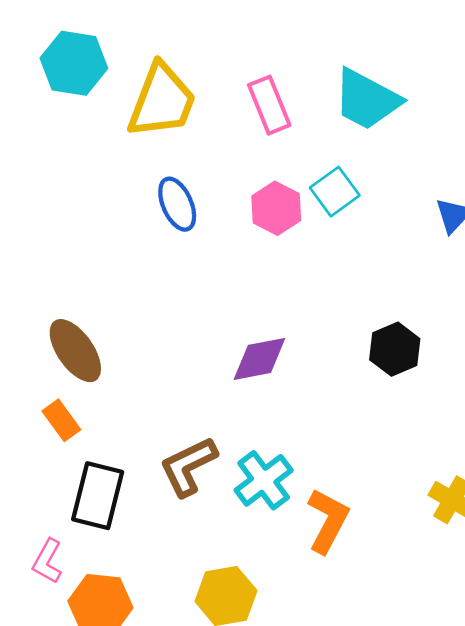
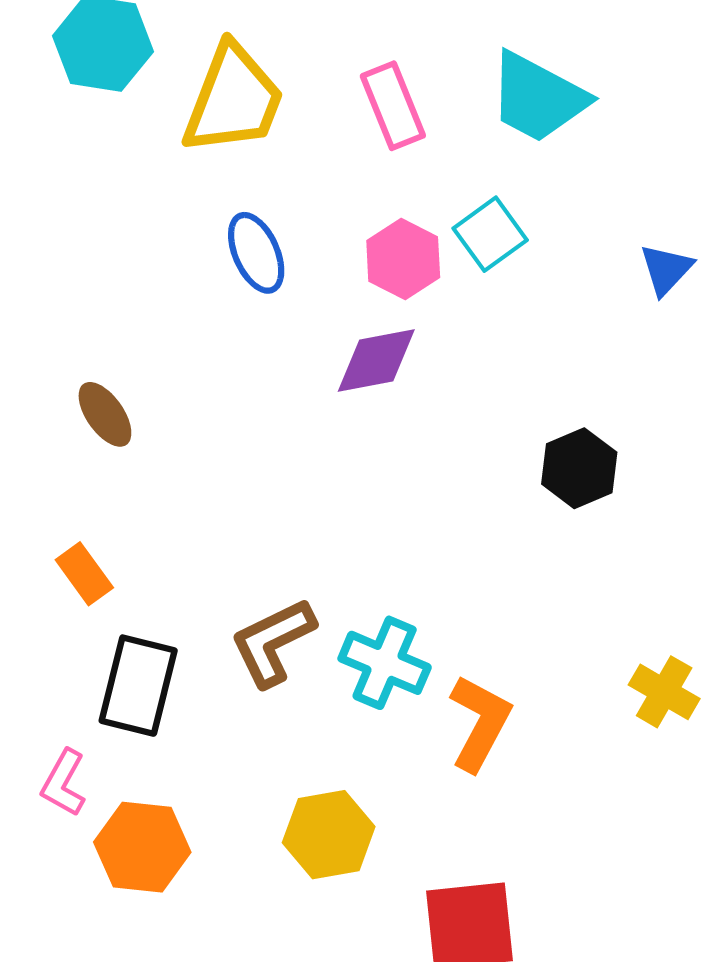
brown ellipse: (75, 351) -> (105, 414), moved, size x0.7
purple diamond: (259, 359) -> (376, 361), moved
cyan cross: (264, 480) -> (385, 663), turned -30

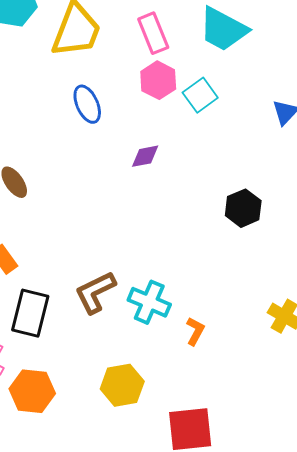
pink hexagon: (403, 259) -> (158, 80), moved
purple diamond: (376, 361) -> (145, 156), size x0.7
orange L-shape: (480, 723) -> (195, 331), size x0.6

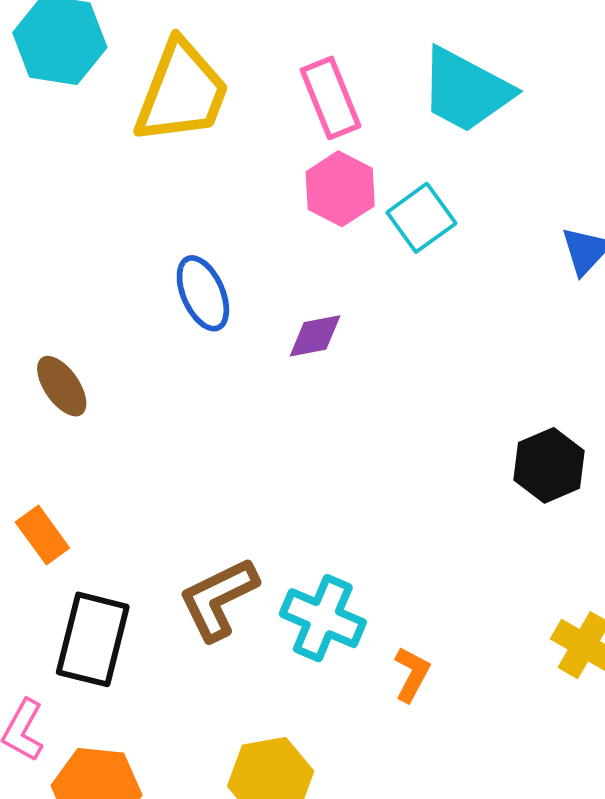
blue ellipse: (87, 104) -> (203, 293), moved
black hexagon: (243, 208) -> (549, 465), moved

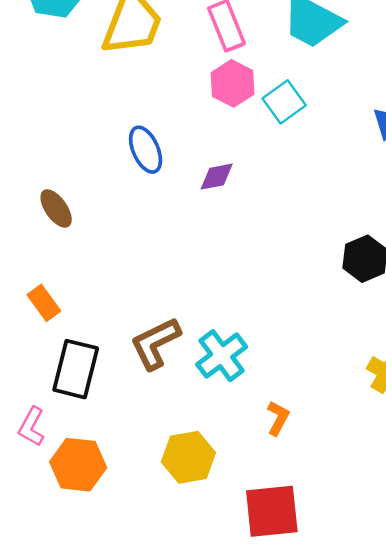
cyan cross: (323, 618) -> (222, 356), turned 30
orange L-shape: (412, 674) -> (278, 418), moved

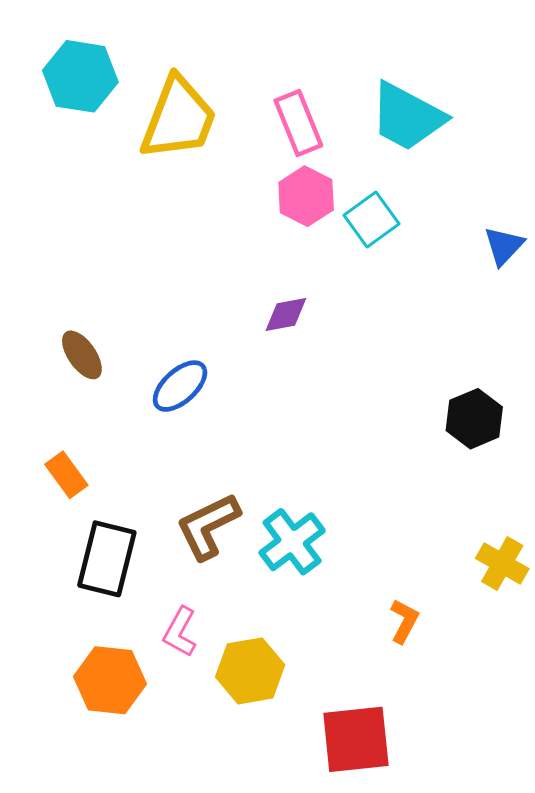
blue ellipse: (146, 150) -> (180, 386), moved, turned 72
orange L-shape: (278, 418) -> (404, 621), moved
pink L-shape: (32, 427) -> (180, 632), moved

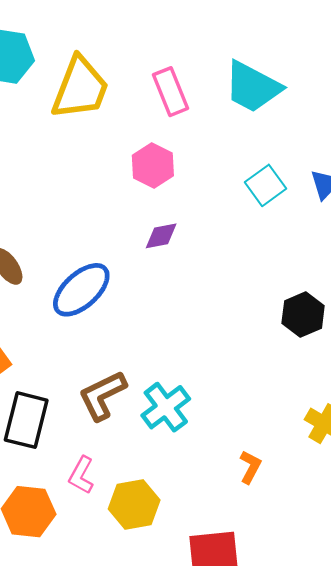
pink hexagon: (306, 196) -> (153, 165), moved
cyan square: (371, 219) -> (265, 185), moved
blue ellipse: (180, 386) -> (81, 290), size x1.4

